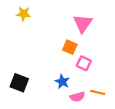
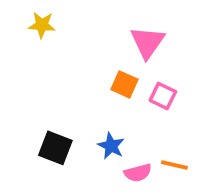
pink square: (84, 63) -> (163, 96), moved
black square: (19, 83) -> (55, 148), moved

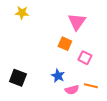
pink square: (163, 96) -> (85, 58), moved
black square: (55, 148) -> (18, 78), moved

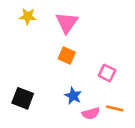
pink triangle: (77, 22) -> (67, 23), moved
orange square: (65, 44) -> (67, 55), moved

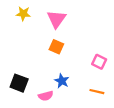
pink square: (107, 73) -> (99, 62), moved
pink semicircle: (91, 113) -> (46, 96), moved

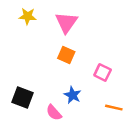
pink square: (99, 62) -> (103, 73), moved
pink semicircle: (46, 96) -> (54, 113), turned 64

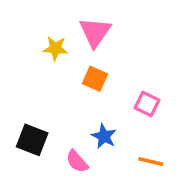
yellow star: (28, 16) -> (55, 48), moved
orange line: (114, 108) -> (151, 161), moved

